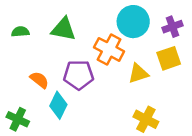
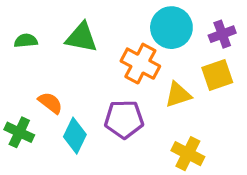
purple pentagon: (79, 75) -> (124, 119), moved
green cross: (18, 119) -> (19, 132), moved

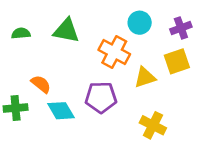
cyan circle: (171, 28) -> (140, 23), size x0.7
green cross: (19, 132) -> (16, 108), turned -30
cyan diamond: (75, 136) -> (61, 111), turned -56

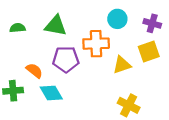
purple cross: (181, 28) -> (152, 23), turned 36
orange cross: (114, 52) -> (96, 44), turned -30
purple pentagon: (101, 97) -> (66, 59), moved

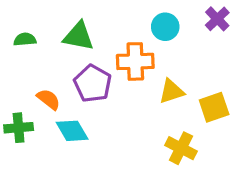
purple cross: (152, 23) -> (217, 19), moved, turned 30
yellow square: (149, 51) -> (214, 107), moved
purple pentagon: (66, 59) -> (93, 84), turned 30

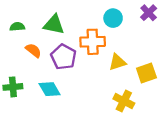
orange semicircle: (49, 99) -> (33, 50), moved

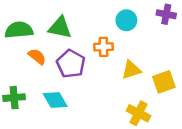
purple cross: (149, 13) -> (166, 14), turned -35
green semicircle: (17, 27) -> (19, 30), size x1.6
orange cross: (93, 42) -> (103, 47), size x0.7

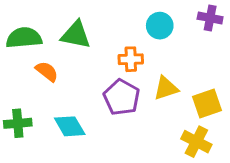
purple pentagon: (71, 64) -> (122, 97), moved
yellow cross: (138, 113) -> (196, 142), moved

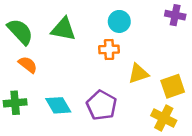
cyan circle: (160, 26) -> (119, 21), moved
green semicircle: (24, 38) -> (20, 32), turned 52
orange semicircle: (47, 71) -> (28, 65), moved
purple pentagon: (122, 97) -> (101, 105), moved

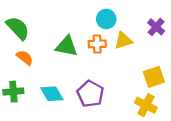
purple cross: (175, 15) -> (156, 27), moved, turned 30
green triangle: (63, 29) -> (67, 46), moved
yellow triangle: (138, 74) -> (123, 41), moved

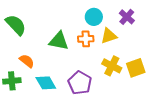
purple cross: (156, 27) -> (127, 17), moved
orange semicircle: (25, 58) -> (27, 61), moved
yellow cross: (146, 105) -> (112, 66), moved

